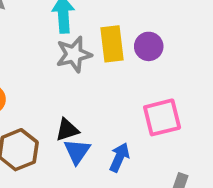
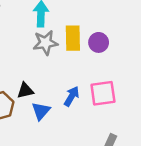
black triangle: (67, 130) -> (25, 91), moved
blue arrow: (119, 157) -> (72, 96), moved

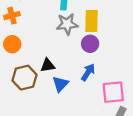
purple circle: (99, 42) -> (90, 44), moved
pink square: (103, 93) -> (113, 92), moved

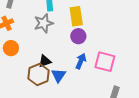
gray star: (67, 24) -> (44, 23), moved
brown hexagon: (24, 78) -> (38, 75), moved
pink square: (113, 92) -> (105, 62), moved, turned 30

